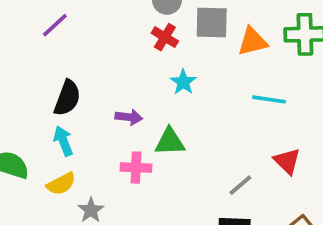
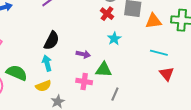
red triangle: (287, 161) -> (167, 74), moved
gray line: (240, 185) -> (115, 94), moved, turned -32

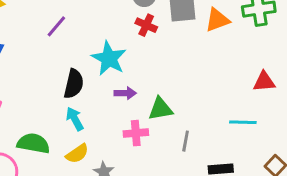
cyan star: (114, 39) -> (109, 58), moved, size x1.6
cyan line: (159, 53) -> (243, 122), moved
red triangle: (167, 74) -> (264, 82), moved, turned -42

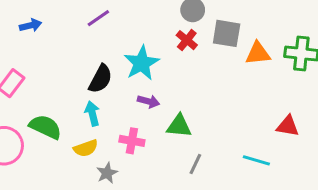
pink cross: (136, 133) -> (132, 141), moved

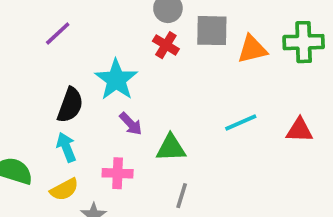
purple arrow: (148, 101) -> (131, 124), turned 40
cyan line: (256, 160) -> (241, 123), moved, turned -32
gray line: (195, 164) -> (182, 196), moved

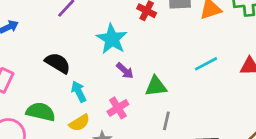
black semicircle: (70, 105) -> (58, 63), moved, turned -75
pink cross: (118, 173) -> (118, 108), turned -30

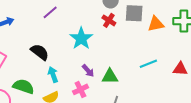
purple arrow: (125, 71) -> (88, 71), moved

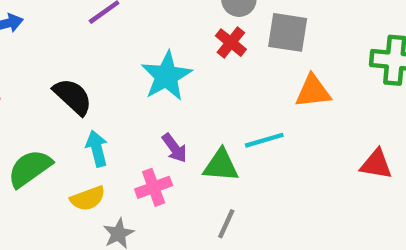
orange triangle: (156, 24) -> (313, 91), moved
cyan line: (148, 64) -> (264, 140), moved
green semicircle: (24, 86) -> (30, 168), turned -60

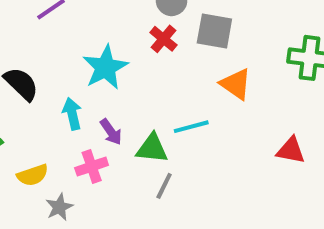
orange triangle: (313, 91) -> (236, 84), turned 40
cyan arrow: (97, 149) -> (72, 114), moved
gray line: (226, 224) -> (164, 186), moved

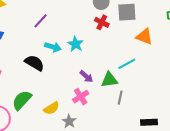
cyan star: (105, 67) -> (75, 44), size x0.7
cyan arrow: (72, 114) -> (53, 47), moved, turned 133

